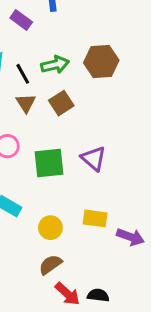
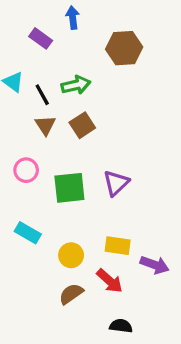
brown hexagon: (101, 62) -> (124, 48), moved
purple triangle: (94, 158) -> (116, 183), turned 36
red arrow: (67, 294) -> (110, 281), moved

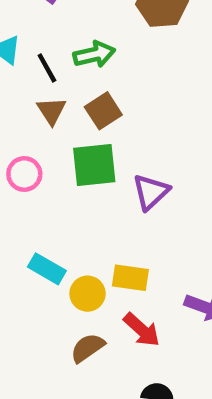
green square: (69, 188) -> (94, 165), moved
cyan rectangle: (28, 233) -> (47, 269), moved
yellow rectangle: (118, 246) -> (130, 278), moved

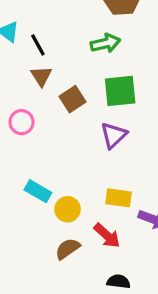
green arrow: (94, 54) -> (105, 43), moved
brown square: (103, 111) -> (72, 99), moved
green square: (94, 165) -> (120, 91), moved
yellow rectangle: (130, 278) -> (119, 198), moved

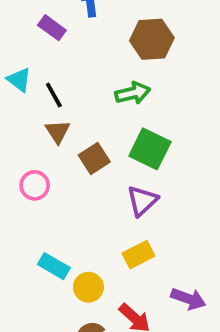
green square: (120, 91) -> (150, 149), turned 32
yellow rectangle: (119, 198) -> (138, 255), moved, turned -35

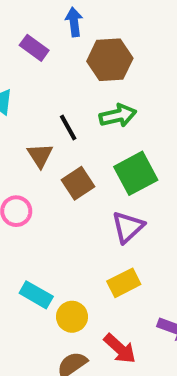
brown hexagon: (152, 39) -> (110, 60), moved
black line: (54, 95) -> (68, 127), moved
green square: (150, 149) -> (136, 173), turned 36

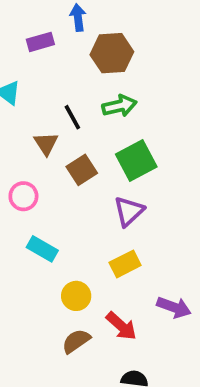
purple rectangle: (34, 48) -> (40, 42), turned -52
cyan rectangle: (36, 295) -> (42, 249), moved

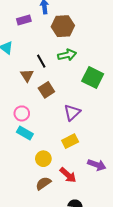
green square: (136, 160) -> (93, 78), moved, turned -35
pink circle: (23, 196) -> (22, 113), moved

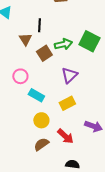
green arrow: (67, 55) -> (63, 44), moved
black line: (41, 61) -> (39, 25), turned 32
cyan rectangle: (25, 133) -> (36, 95), moved

